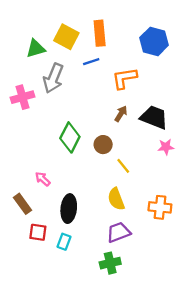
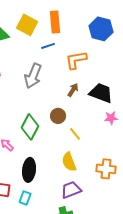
gray arrow: (53, 78) -> (33, 76), moved
green diamond: (70, 137) -> (30, 127), moved

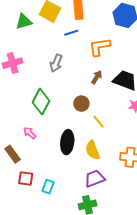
gray arrow: (33, 76) -> (56, 63), size x0.7
green diamond: (30, 127) -> (41, 102), moved
black ellipse: (29, 170) -> (67, 142), moved

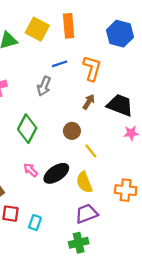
blue line: (71, 33) -> (60, 64), moved
orange L-shape: (100, 47) -> (92, 68), turned 115
pink arrow: (30, 133) -> (31, 170), moved
black ellipse: (67, 142) -> (56, 173), turned 50

